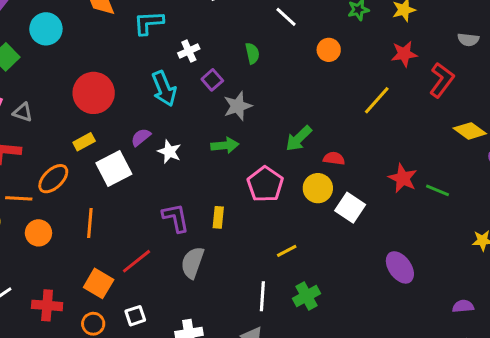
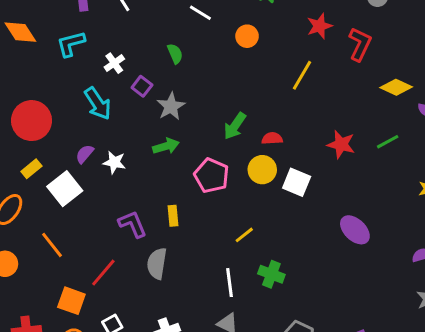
green line: (438, 190) -> (388, 142), moved, turned -40
orange line: (90, 223) -> (52, 245), turned -32
green cross: (306, 296) -> (271, 274), turned -30

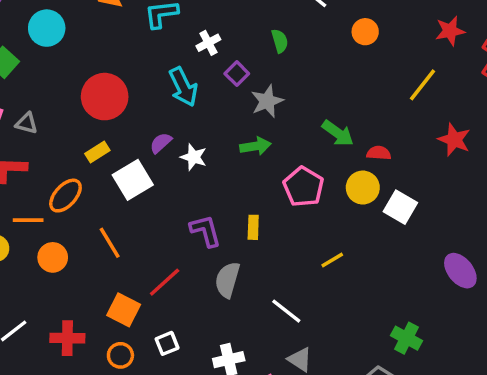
green arrow: (235, 126) -> (338, 133), turned -96
red star: (341, 145) -> (454, 140), moved
green cross: (271, 274) -> (406, 338), moved
white line: (230, 283) -> (286, 311), moved, turned -52

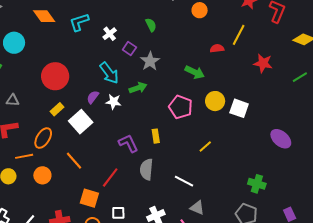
cyan arrow: (183, 87) -> (109, 73), moved
green arrow: (255, 146) -> (138, 88), moved
red semicircle: (379, 153) -> (217, 48), moved
white square: (167, 343) -> (118, 213), turned 32

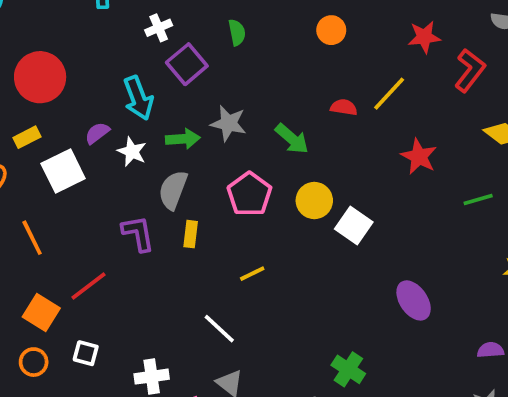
purple square: (129, 49) -> (187, 64), size x1.5
gray star: (150, 61) -> (228, 123), moved, turned 30
yellow line: (205, 146) -> (252, 274), moved
gray semicircle: (146, 169) -> (173, 190), moved

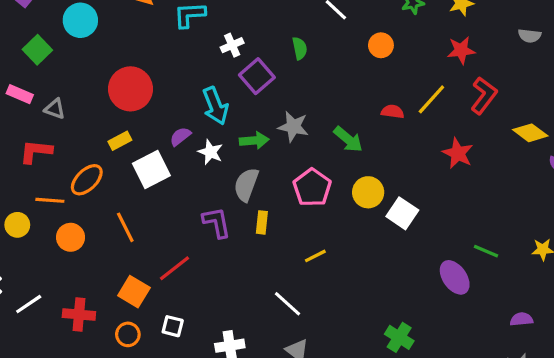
red L-shape: (470, 70) -> (484, 95), moved
green line: (478, 200) -> (486, 251), moved, turned 40

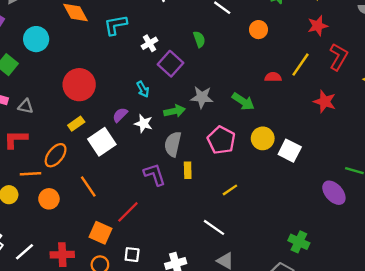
cyan arrow: (215, 106) -> (143, 89), size x0.6

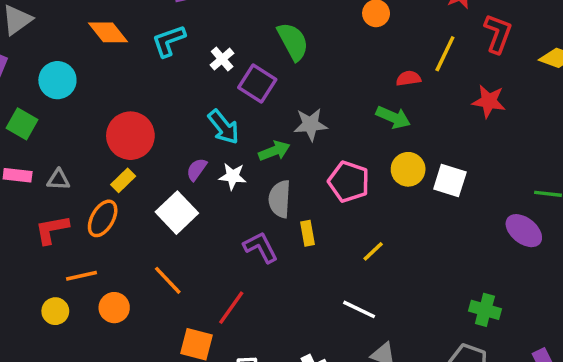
green semicircle: (199, 39) -> (293, 41), size x1.6
cyan arrow: (143, 89) -> (223, 127), size x1.5
green arrow: (243, 101) -> (393, 117), moved
yellow rectangle: (76, 124) -> (123, 180), moved
orange ellipse: (56, 155) -> (103, 218), moved

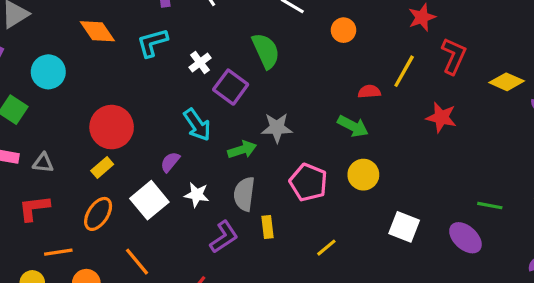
white star: (233, 176) -> (197, 195), moved
white square: (450, 181) -> (404, 227), moved
orange ellipse: (103, 218) -> (98, 214), moved
purple L-shape: (261, 247) -> (224, 237), turned 80

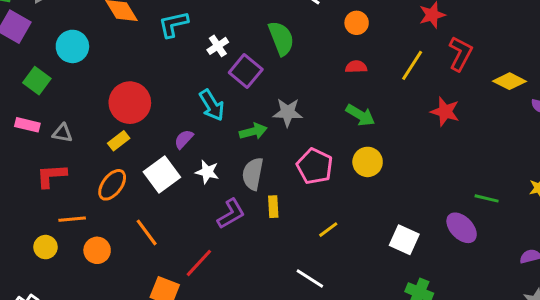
red semicircle: (369, 92) -> (356, 67), moved
white square: (404, 227) -> (404, 240), moved

